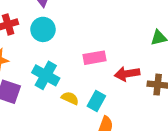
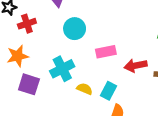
cyan circle: (43, 29) -> (75, 29), moved
cyan cross: (46, 75) -> (62, 69), turned 35

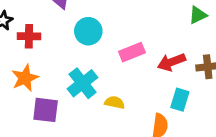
red cross: (27, 24) -> (29, 36), turned 30
cyan rectangle: (108, 91) -> (180, 100), moved

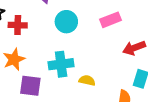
pink rectangle: (132, 52) -> (111, 20), moved
cyan cross: (83, 83) -> (61, 64), turned 30

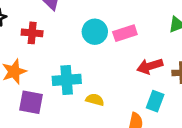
cyan circle: (66, 22) -> (95, 32), moved
red cross: (18, 25) -> (32, 33), moved

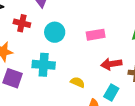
cyan circle: (95, 32) -> (55, 32), moved
yellow semicircle: (95, 100) -> (78, 82), moved

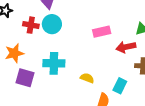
cyan circle: (55, 32) -> (52, 24), moved
red arrow: (111, 64) -> (126, 47), moved

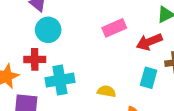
red cross: (31, 25) -> (35, 59), moved
cyan rectangle: (120, 86) -> (149, 78), moved

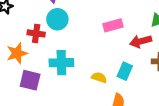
red cross: (35, 59) -> (36, 33), moved
cyan rectangle: (149, 78) -> (125, 71), moved

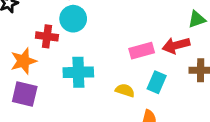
pink rectangle: (113, 25) -> (142, 51), moved
purple square: (30, 80) -> (25, 94), moved

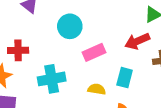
cyan circle: (73, 19) -> (70, 26), moved
pink rectangle: (142, 51) -> (94, 52), moved

